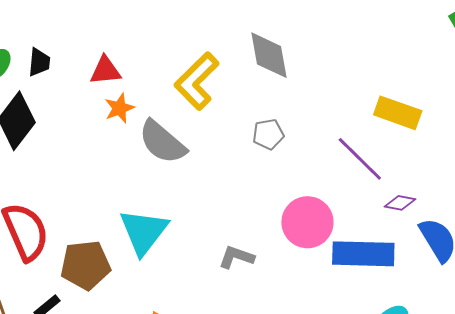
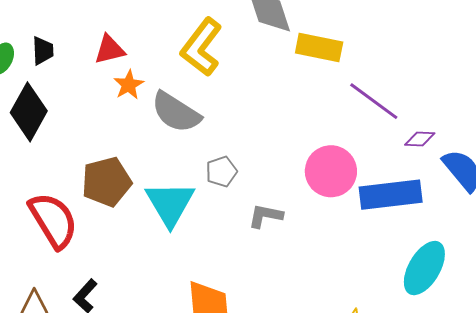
yellow rectangle: (398, 113) -> (319, 47), moved
gray pentagon: (268, 134) -> (221, 172), moved
brown pentagon: (86, 265) -> (107, 182), moved

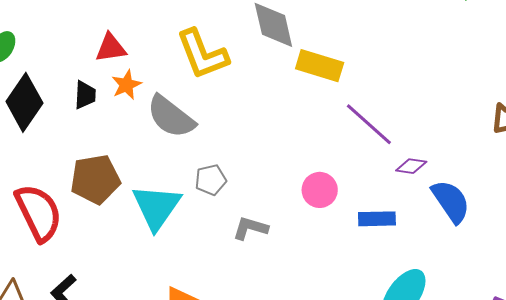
yellow L-shape: (201, 47) -> (202, 54), turned -64
black trapezoid: (43, 51) -> (85, 95), moved
pink circle: (331, 171) -> (320, 190), size x0.7
blue rectangle: (391, 195) -> (377, 219), size x0.6

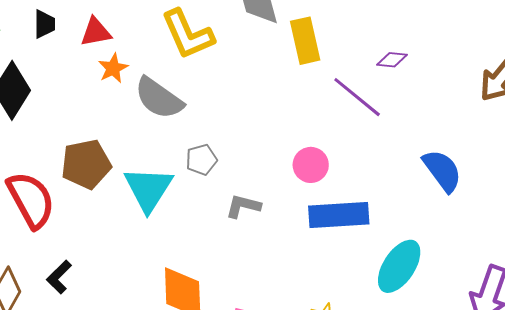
yellow rectangle: (320, 66) -> (305, 41), turned 63
black trapezoid: (85, 95) -> (44, 24), moved
purple diamond: (411, 166) -> (392, 60), moved
blue rectangle: (377, 219) -> (339, 215), moved, size x1.6

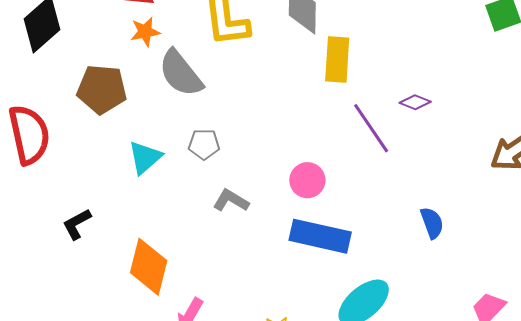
brown pentagon: (86, 164) -> (102, 89), moved
blue semicircle: (442, 171) -> (432, 223), size x0.7
cyan triangle: (148, 189) -> (145, 158), size x0.7
black L-shape: (59, 277) -> (77, 224), moved

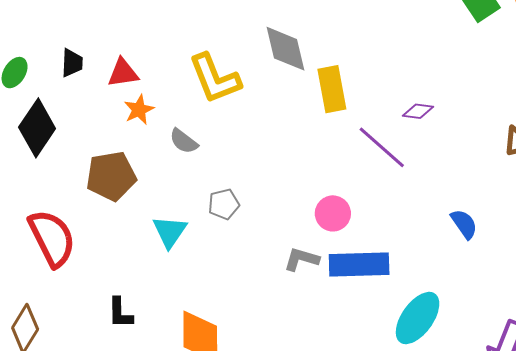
gray semicircle: (181, 73) -> (184, 141), size x0.6
gray L-shape: (231, 201) -> (301, 259), moved
black L-shape: (77, 224) -> (120, 313), turned -48

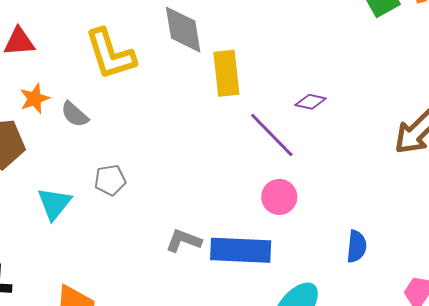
orange star: (139, 110) -> (35, 99), moved
pink circle: (333, 213) -> (279, 197), moved
blue semicircle: (464, 224) -> (357, 246), moved, turned 36

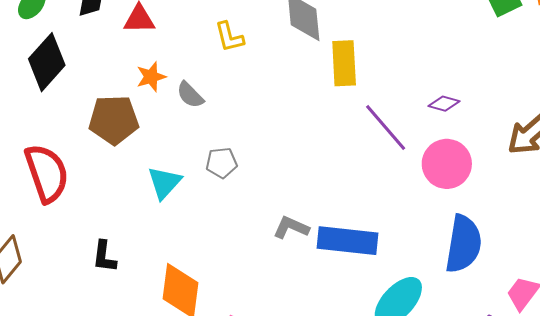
yellow L-shape: (110, 54) -> (229, 37), size x0.6
purple diamond: (311, 102) -> (444, 104), moved
pink circle: (279, 197) -> (447, 164), moved, size x1.4
blue semicircle: (357, 246) -> (463, 244), size x1.8

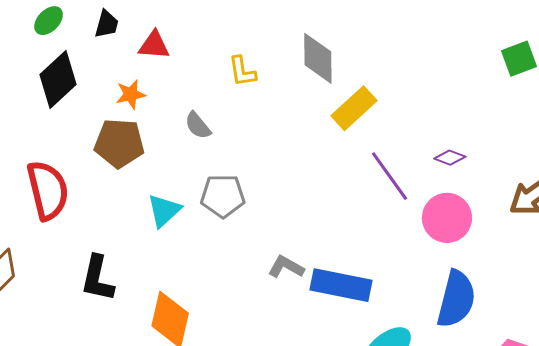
yellow rectangle: (344, 63) -> (354, 108), turned 45
orange star: (151, 77) -> (131, 94), moved
gray pentagon: (222, 163) -> (223, 196), size x1.4
black L-shape: (104, 256) -> (97, 278), size x1.4

